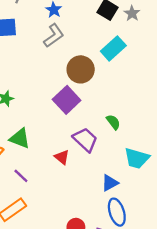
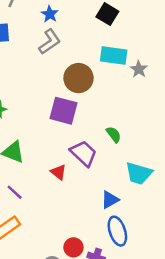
gray star: (132, 13) -> (139, 69), moved
cyan rectangle: (113, 48) -> (114, 55), turned 50
purple square: (67, 100) -> (63, 111), turned -32

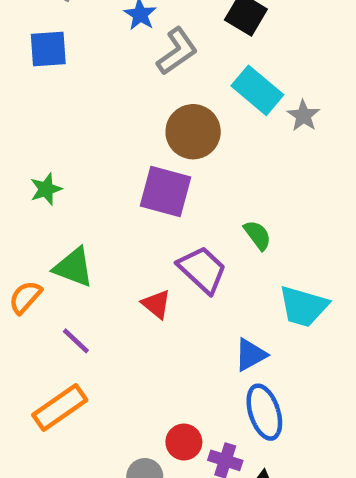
gray L-shape: (50, 42) -> (177, 51), moved
cyan rectangle: (114, 55) -> (257, 90), turned 32

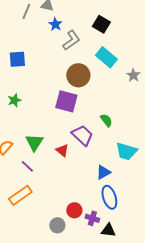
blue square: (48, 49) -> (17, 59), moved
gray star: (303, 116) -> (133, 75), moved
green triangle: (74, 267) -> (34, 142), moved, turned 42

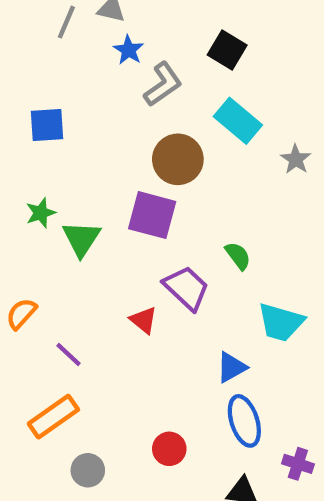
green triangle: (34, 142) -> (81, 239), moved
purple cross: (92, 218) -> (298, 464), moved
gray circle: (57, 225) -> (88, 470), moved

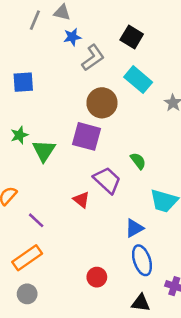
blue star: (129, 50) -> (72, 37), turned 30
gray circle: (88, 470) -> (27, 294), moved

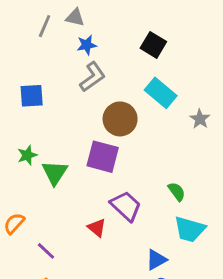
gray L-shape: (93, 58) -> (92, 77), moved
green semicircle: (138, 161) -> (177, 191), moved

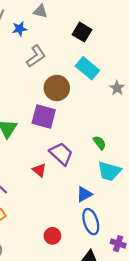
gray triangle: (75, 17) -> (40, 11), moved
blue star: (87, 45) -> (20, 29), moved

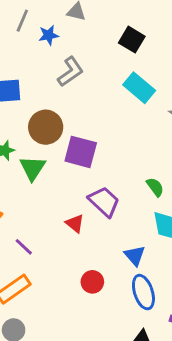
brown circle: (57, 88) -> (46, 127), moved
blue triangle: (84, 194) -> (135, 256), turned -42
red circle: (52, 236) -> (92, 282), moved

